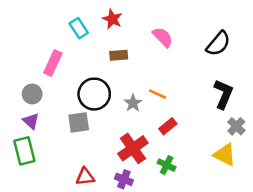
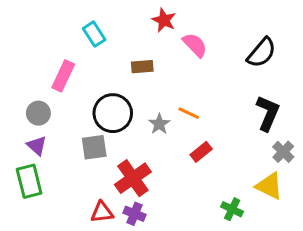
red star: (112, 19) -> (164, 20), moved
red cross: (133, 148) -> (133, 178), moved
green cross: (167, 165) -> (232, 209), moved
purple cross: (124, 179) -> (134, 214), moved

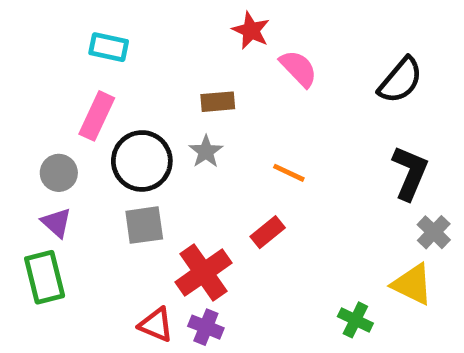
cyan rectangle: (94, 34) -> (109, 47), moved, turned -45
black circle: (113, 113) -> (142, 161), moved
gray star: (159, 124) -> (206, 151), moved
red rectangle: (201, 152) -> (268, 232), moved
red triangle: (102, 212) -> (156, 325), turned 30

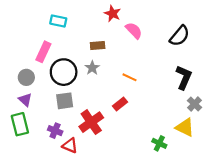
cyan rectangle: (109, 47) -> (58, 21), moved
purple cross: (206, 327) -> (55, 131), moved

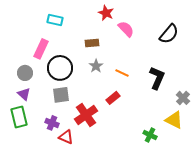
gray star: (92, 68) -> (96, 66), moved
black L-shape: (184, 77) -> (157, 78), moved

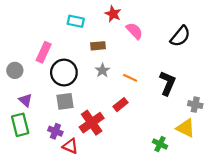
cyan rectangle: (55, 20) -> (76, 21), moved
gray circle: (25, 73) -> (15, 70), moved
gray cross: (183, 98) -> (195, 105), turned -32

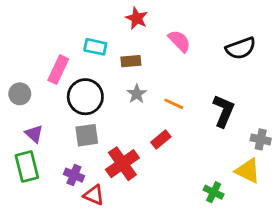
red star: (113, 14) -> (137, 18), moved
cyan rectangle: (76, 21) -> (95, 47), moved
black semicircle: (180, 36) -> (241, 48), turned 30

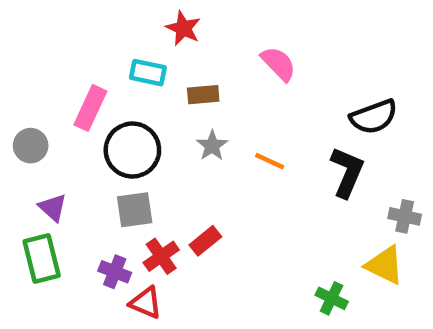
red star: (137, 18) -> (183, 28), moved
black semicircle: (241, 48) -> (374, 117), moved
red rectangle: (161, 139) -> (205, 241), moved
red cross: (122, 164) -> (161, 256), moved, size x0.7

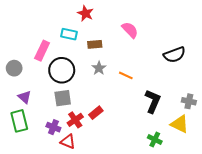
black L-shape: (347, 172) -> (153, 101), moved

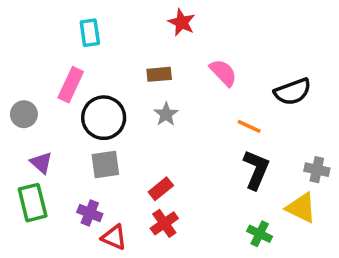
red star: (85, 13) -> (182, 22), moved
pink semicircle: (130, 30) -> (223, 73), moved
cyan rectangle: (69, 34) -> (90, 33), moved, turned 70
orange line: (126, 75) -> (249, 126), moved
red cross: (75, 120) -> (164, 223), moved

